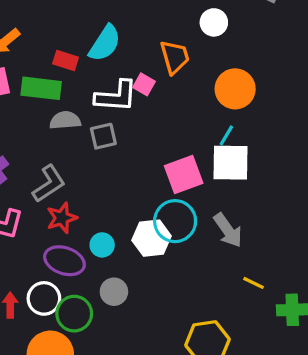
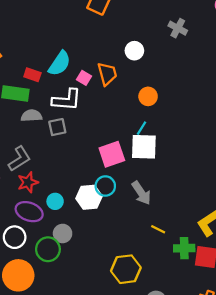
pink square: (144, 84) -> (84, 78), moved
orange circle: (235, 89) -> (148, 96), size x0.7
cyan circle: (175, 221) -> (105, 186), size x0.7
green circle: (74, 314) -> (48, 249), moved

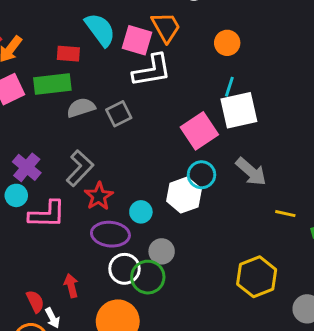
cyan semicircle: (60, 63) -> (100, 30), turned -56
pink square: (84, 78) -> (137, 40), size x1.5
white L-shape: (67, 100) -> (152, 70), moved
white circle: (15, 237) -> (124, 269), moved

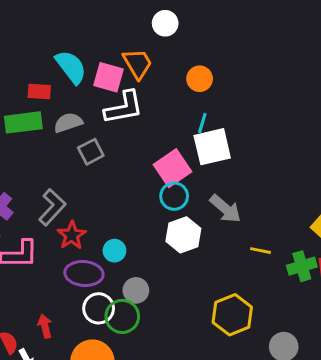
gray semicircle: (81, 108) -> (68, 123), moved
cyan circle: (201, 175) -> (174, 196), moved
white hexagon: (184, 195) -> (183, 235), moved

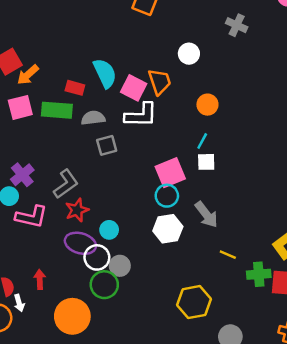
white square: (212, 147) -> (206, 162), size x0.6
white circle: (99, 308) -> (97, 257), moved

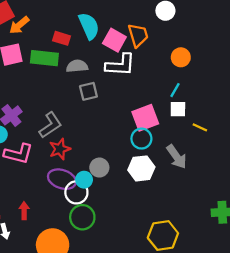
cyan circle: (109, 230) -> (84, 180), moved
yellow line: (228, 255) -> (200, 127), moved
gray circle: (120, 266) -> (99, 168), moved

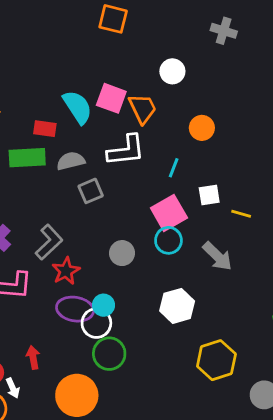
pink square: (114, 40) -> (111, 98), moved
cyan line: (175, 90) -> (174, 168), moved
gray circle: (99, 168) -> (122, 253), moved
white hexagon: (141, 168) -> (177, 306), moved

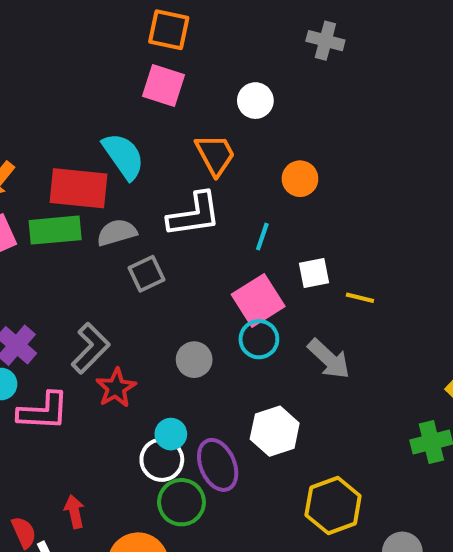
pink square: (111, 98) -> (164, 86), moved
red rectangle: (45, 129) -> (78, 188), size x1.8
purple ellipse: (75, 309) -> (218, 465), moved, turned 60

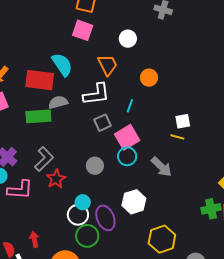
green rectangle: (55, 230) -> (38, 116), moved
white square: (314, 273) -> (183, 121), moved
gray square: (146, 274) -> (102, 123), moved

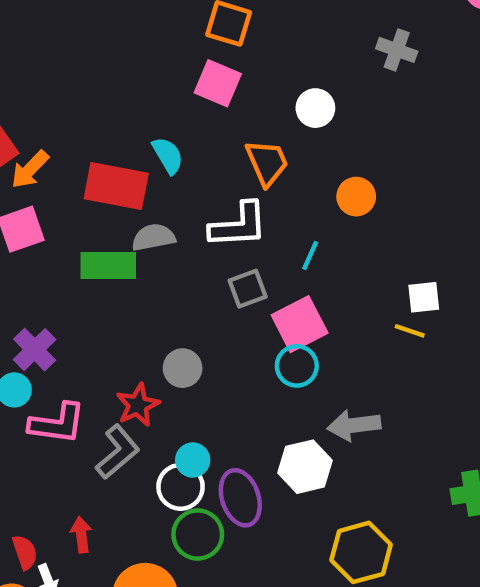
cyan semicircle: (62, 65) -> (168, 155), size x0.7
gray L-shape: (44, 159) -> (118, 452), moved
gray circle: (95, 166) -> (183, 368), moved
gray arrow: (161, 167) -> (354, 425), moved, turned 125

